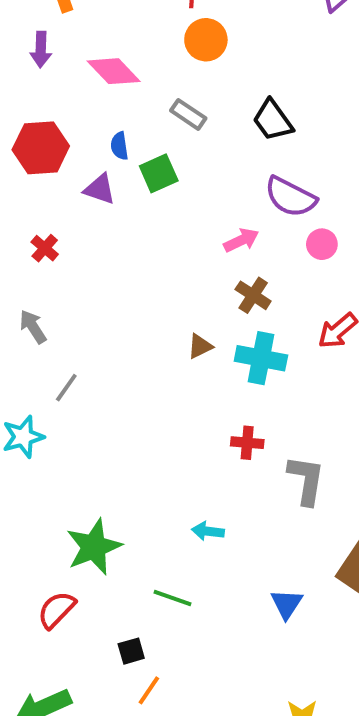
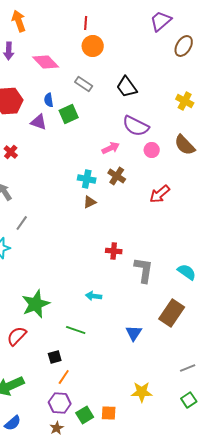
cyan cross: (261, 358) -> (87, 179), moved, size x0.7

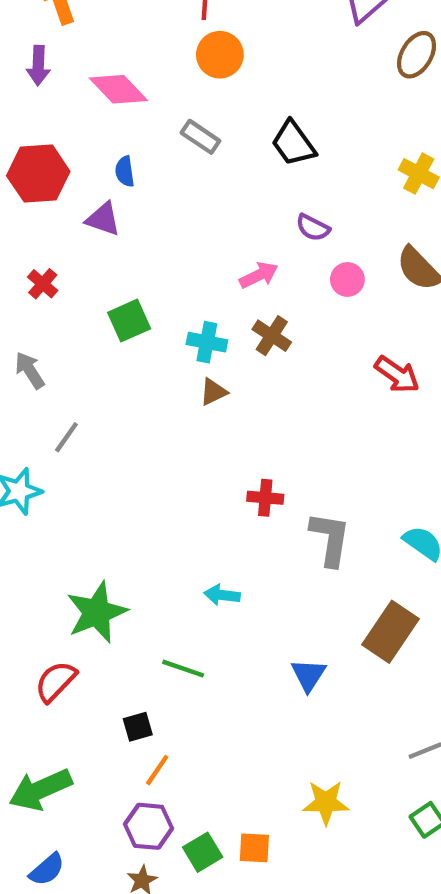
green square: (69, 114) -> (129, 321), moved
purple semicircle: (136, 126) -> (313, 228), size x0.6
red arrow: (160, 194) -> (397, 375), moved, turned -105

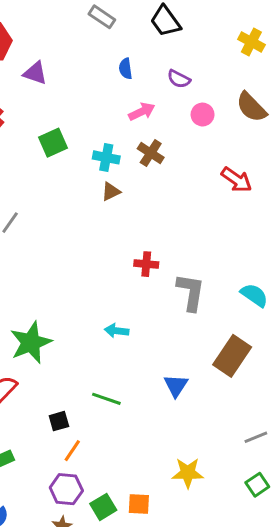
blue semicircle: (125, 171) -> (126, 69), moved
green line: (183, 669) -> (106, 399), moved

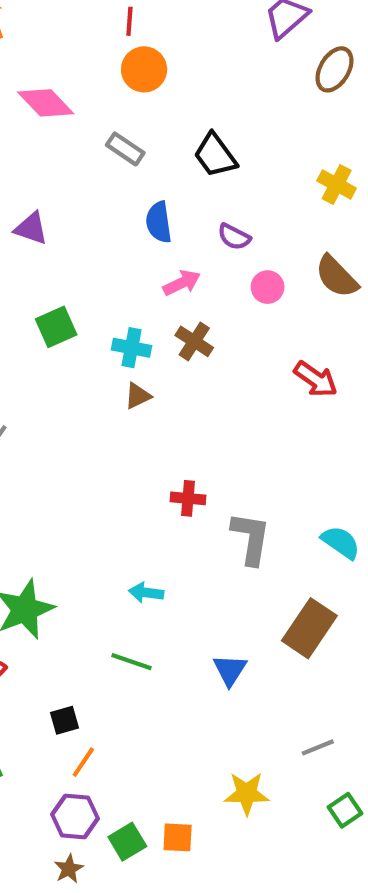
blue semicircle: (126, 69) -> (159, 222), size x1.4
green line: (106, 399) -> (131, 662), moved
gray line: (256, 437) -> (318, 747), moved

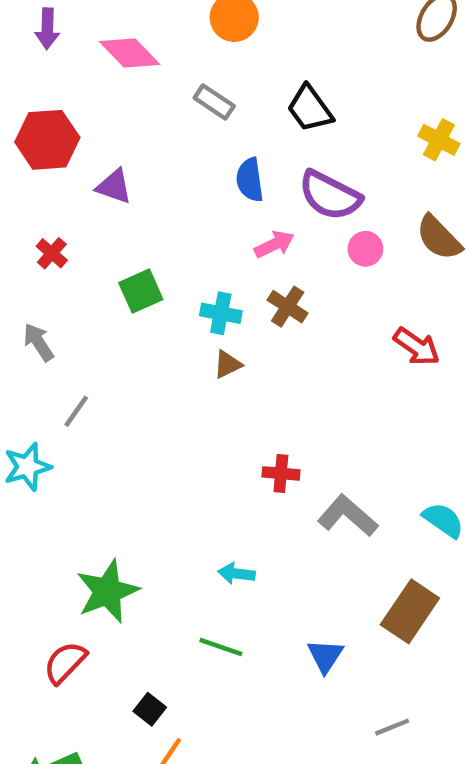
purple semicircle: (234, 237) -> (330, 195), size x1.8
gray L-shape: (251, 538) -> (348, 516), turned -58
black square: (65, 720) -> (150, 709), turned -36
gray line: (318, 747) -> (392, 727), moved

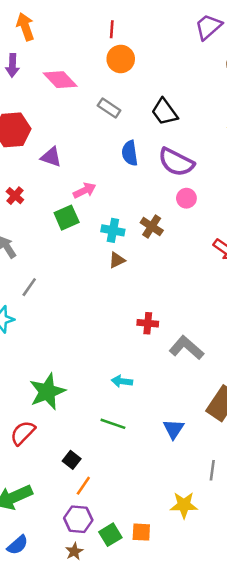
pink arrow: (274, 244) -> (85, 190), moved
pink circle: (365, 249) -> (186, 198), moved
gray line: (392, 727) -> (212, 470), turned -60

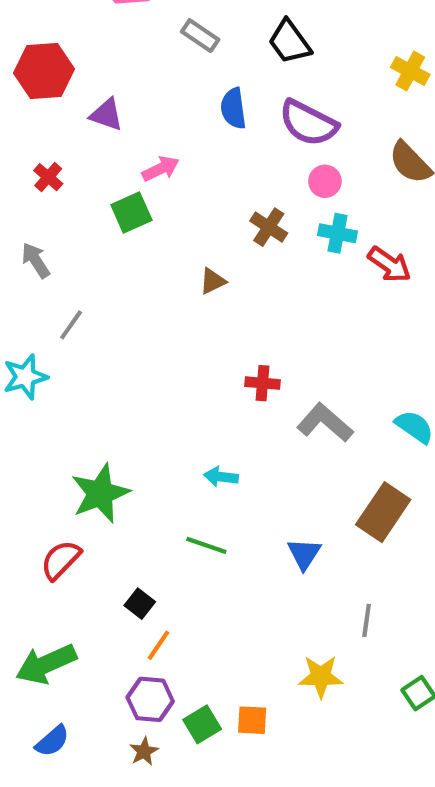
cyan cross: (113, 230) -> (337, 233), moved

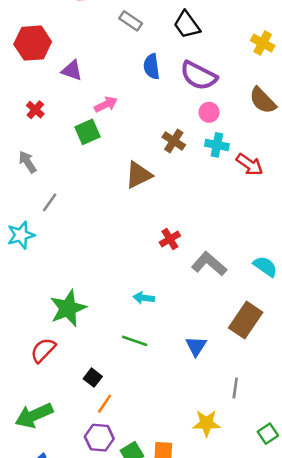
brown triangle: (213, 281) -> (139, 175), size x1.6
red cross: (263, 383) -> (170, 239), turned -36

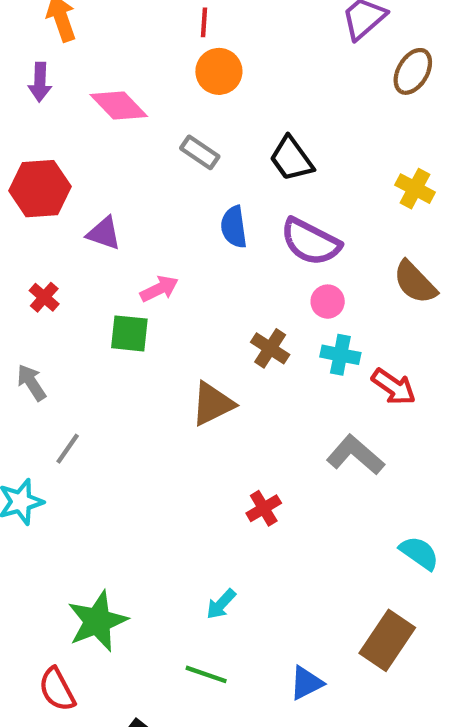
green square: (88, 132) -> (129, 333), turned 30
gray L-shape: (209, 264) -> (355, 455), moved
cyan arrow: (144, 298) -> (221, 604), turned -54
blue triangle: (196, 346) -> (306, 683), turned 30
red semicircle: (43, 350) -> (57, 689), turned -72

